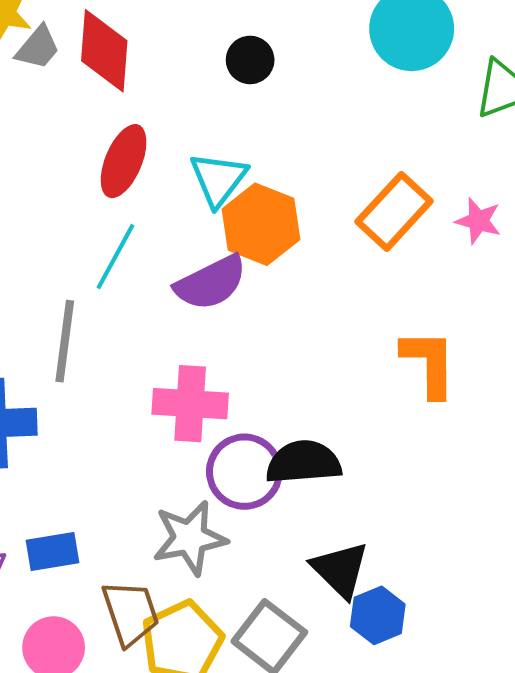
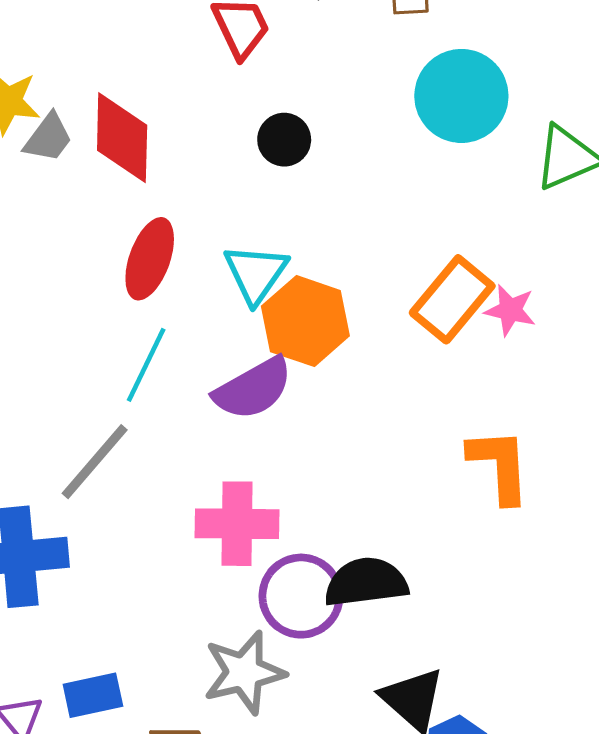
pink star: (478, 221) -> (510, 310), moved
gray line: (65, 341) -> (95, 462), turned 36

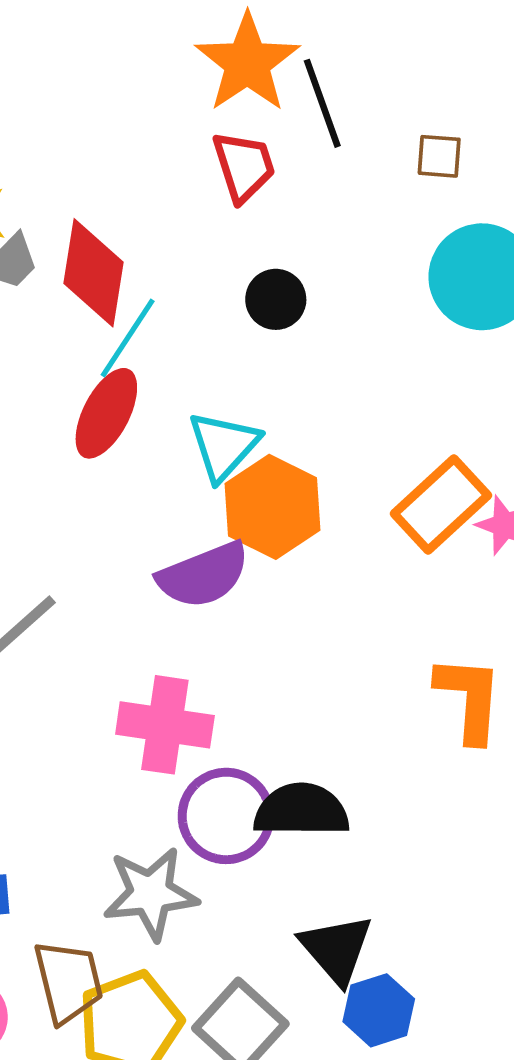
cyan line: (146, 365) -> (128, 338), moved

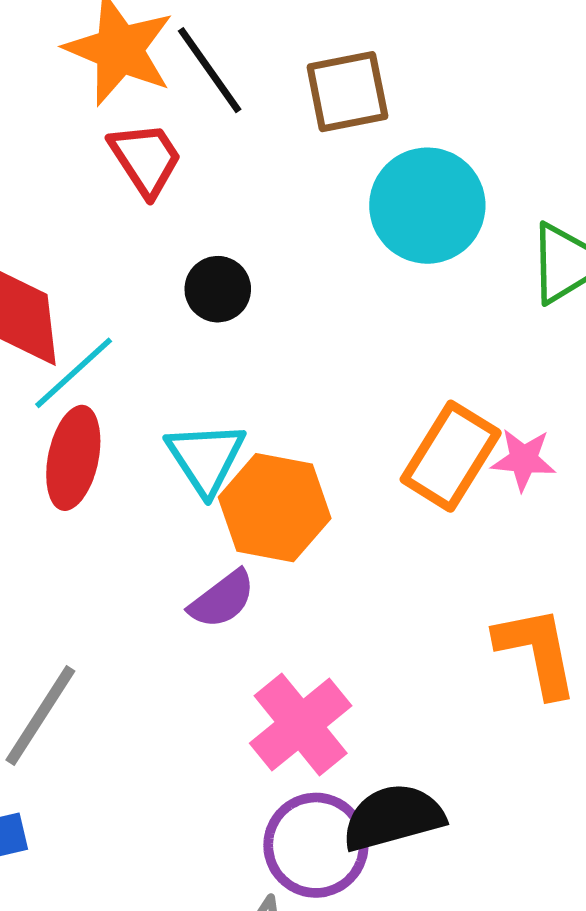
brown square: (439, 156) -> (347, 92), size x1.6
cyan line: (128, 338) -> (74, 373), turned 30
purple semicircle: (203, 575) -> (222, 599), size x0.7
pink cross: (165, 725) -> (301, 725), moved, turned -32

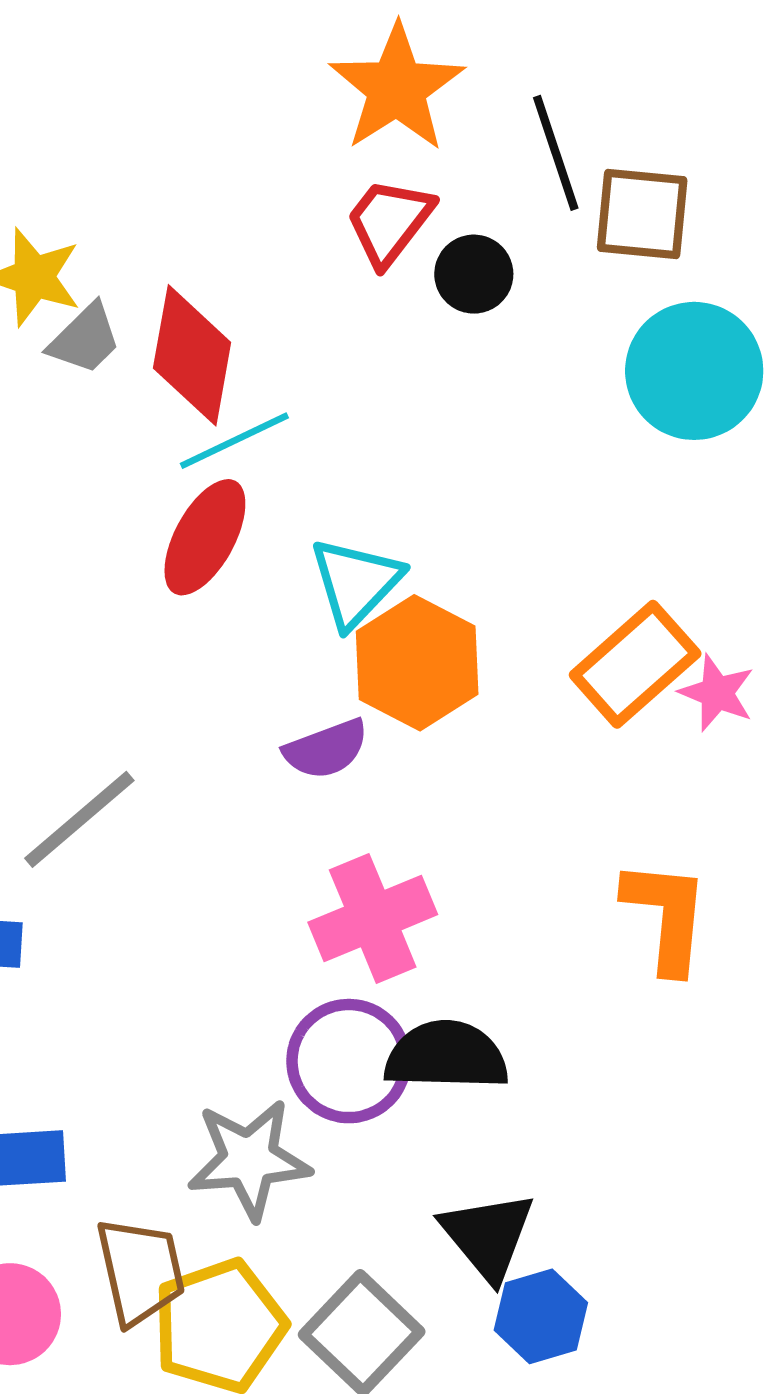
black line: (210, 70) -> (556, 153), moved
red trapezoid: (146, 159) -> (389, 222), turned -126
black circle: (218, 289) -> (474, 274), moved

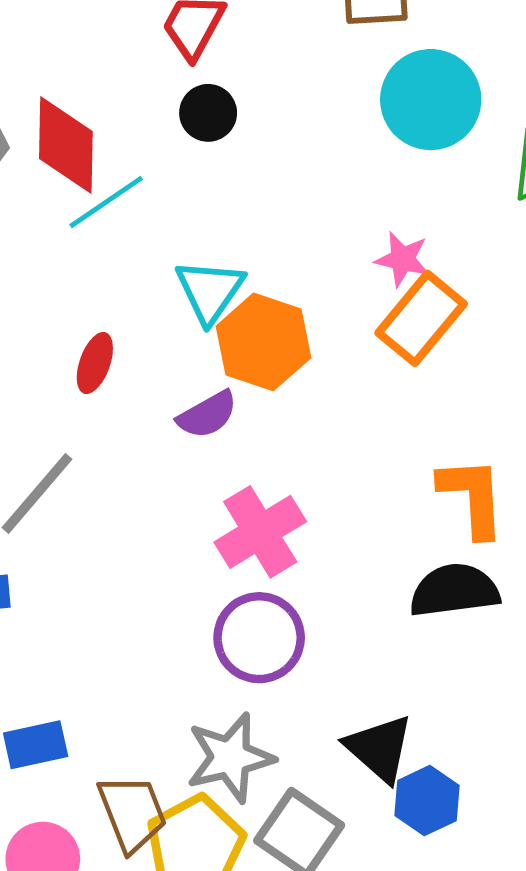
black circle: (474, 274) -> (208, 113), moved
red ellipse: (205, 537) -> (95, 363), moved, size x0.7
pink star: (717, 693) -> (403, 259), moved
black semicircle: (446, 1056) -> (454, 590), moved
gray star: (249, 1159) -> (230, 758), moved

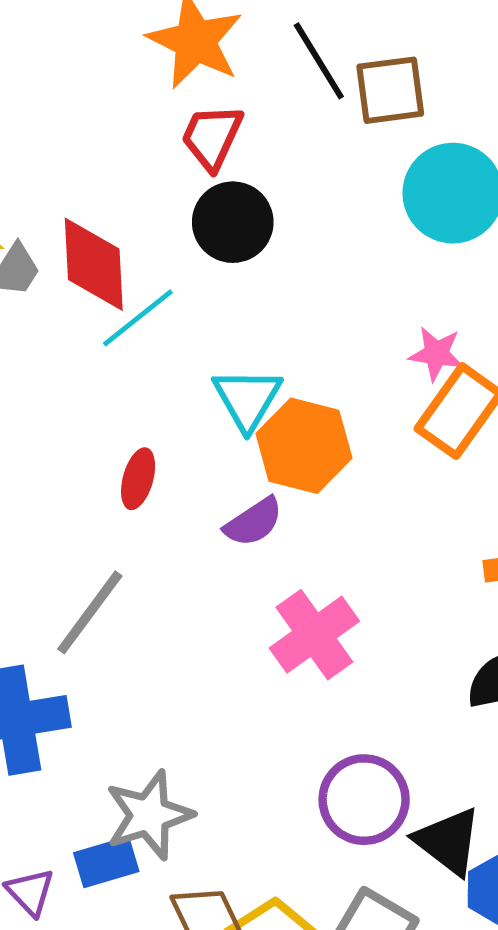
black circle: (208, 113) -> (233, 222), size x1.4
purple circle: (259, 638) -> (364, 800), moved
gray star: (230, 758) -> (149, 815), moved

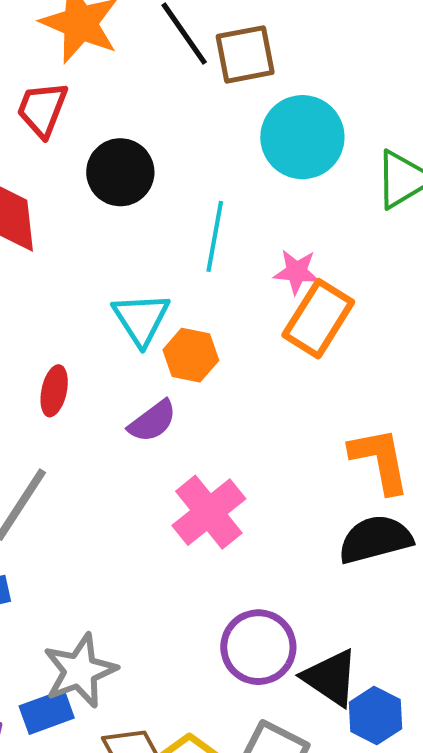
red trapezoid: (212, 137) -> (42, 109), moved
cyan line: (138, 318) -> (215, 236), moved, turned -38
orange hexagon: (304, 446) -> (191, 355), size x0.7

